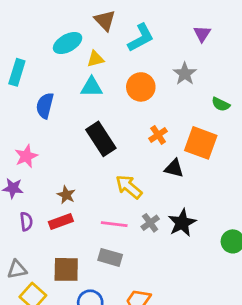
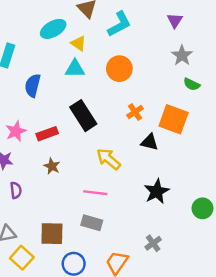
yellow triangle: (96, 59) -> (78, 43), turned 49
gray star: (185, 74) -> (182, 55), moved
red rectangle: (61, 221) -> (47, 134), moved
gray cross: (150, 223) -> (153, 243), moved

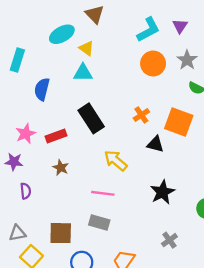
cyan L-shape: (119, 24) -> (148, 30), moved
orange circle: (119, 69) -> (153, 63), moved
gray cross: (153, 243) -> (169, 240), moved

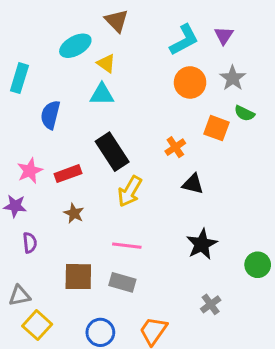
orange square: (179, 122) -> (216, 128), moved, size x0.7
yellow arrow: (116, 161) -> (130, 191), moved, turned -100
brown square: (61, 233) -> (78, 277), moved

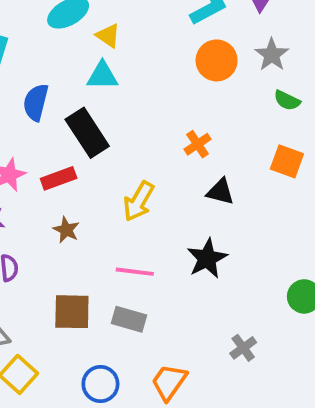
orange square: (216, 128) -> (287, 161), moved
black rectangle: (112, 152) -> (87, 133), moved
black star: (202, 244) -> (207, 258), moved

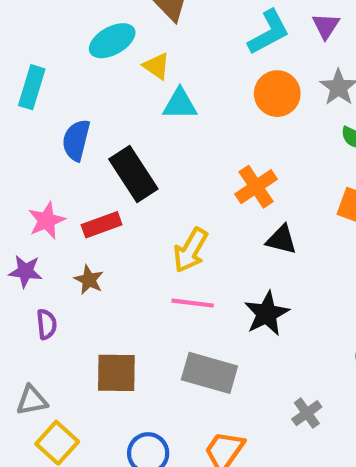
cyan triangle: (102, 76) -> (180, 104), moved
orange cross: (198, 144) -> (256, 187), size x1.4
brown star: (66, 230) -> (89, 280), moved
pink line: (135, 272) -> (193, 303), moved
gray rectangle: (129, 319) -> (209, 373), moved, size x1.4

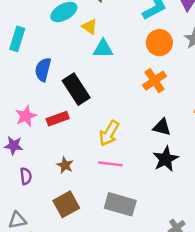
orange cross: (256, 187) -> (154, 81), moved
brown star: (89, 280) -> (65, 165), moved
black star: (267, 314) -> (166, 159), moved
brown square: (116, 373) -> (66, 204), turned -30

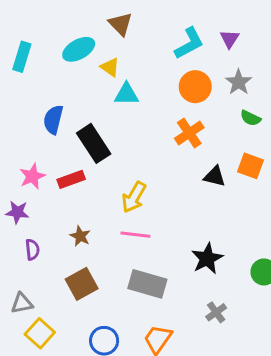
cyan rectangle: (17, 39) -> (22, 57), moved
black triangle: (162, 127) -> (215, 176), moved
black star: (166, 159) -> (207, 259), moved

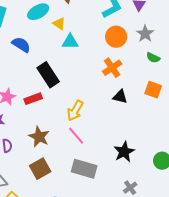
blue semicircle: (53, 120) -> (21, 45), moved, turned 108
black triangle: (215, 176) -> (120, 97), moved
pink line: (135, 235) -> (76, 136), turned 42
brown star: (80, 236) -> (39, 137), size x1.5

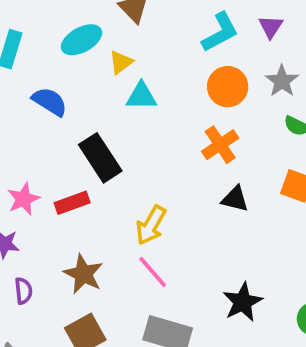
yellow triangle: (59, 24) -> (121, 62), turned 48

